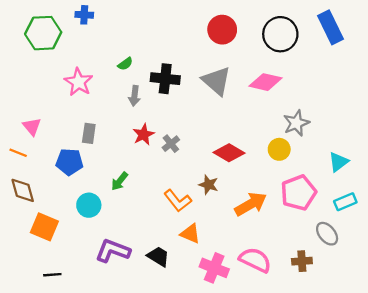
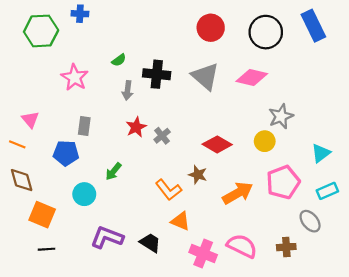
black line: (52, 275) -> (46, 249), moved

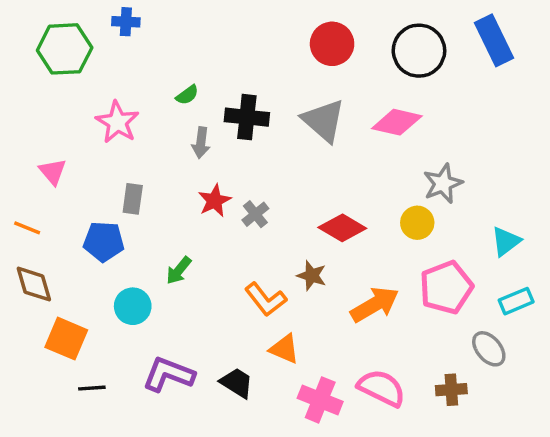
pink triangle: (30, 120) -> (53, 172), moved
black line: (46, 249) -> (92, 388), moved

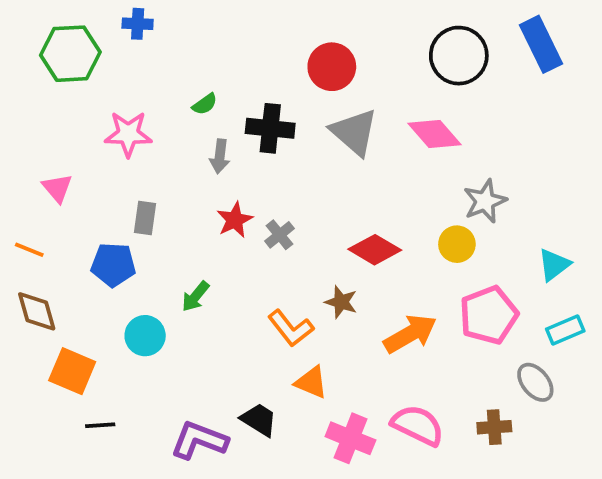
red circle: (332, 44) -> (332, 67), moved
pink star: (117, 122) -> (128, 134), turned -30
pink diamond: (397, 122) -> (435, 134), turned 36
purple L-shape: (168, 374) -> (199, 440), moved

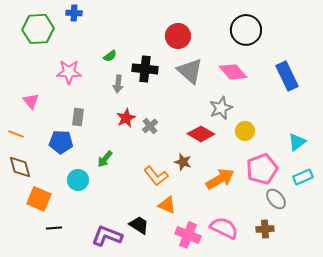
blue rectangle: (541, 44) -> (287, 76), moved
gray star: (485, 201) -> (221, 108), moved
gray ellipse: (535, 382) -> (276, 199), moved

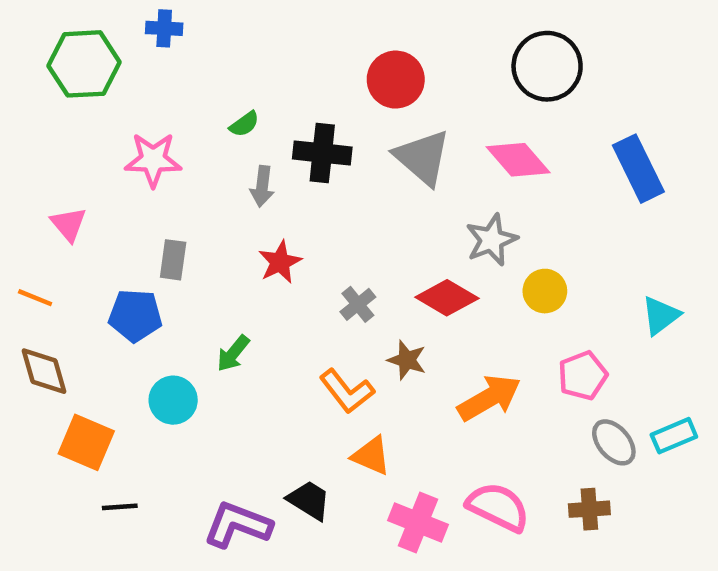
gray cross: (150, 126) -> (358, 304), moved
pink pentagon: (262, 169) -> (583, 376), size x0.7
cyan rectangle: (303, 177) -> (674, 436), moved

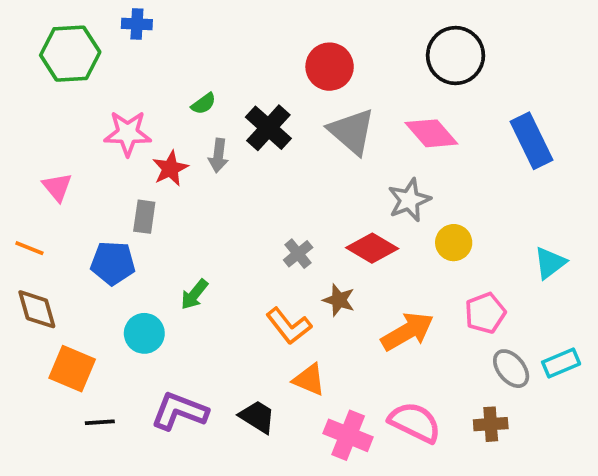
black cross: (322, 153) -> (268, 128), turned 36
red star: (280, 262) -> (170, 168), moved
purple L-shape: (238, 525) -> (179, 411), moved

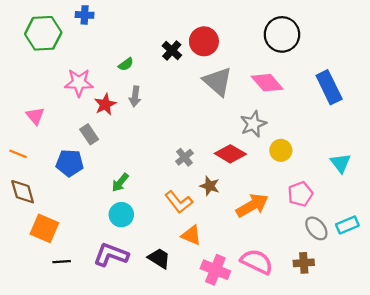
black cross: (268, 128) -> (172, 50), moved, size x0.7
gray rectangle: (144, 217) -> (89, 134), turned -42
cyan triangle: (550, 263) -> (341, 163), turned -30
cyan circle: (144, 333) -> (121, 215), moved

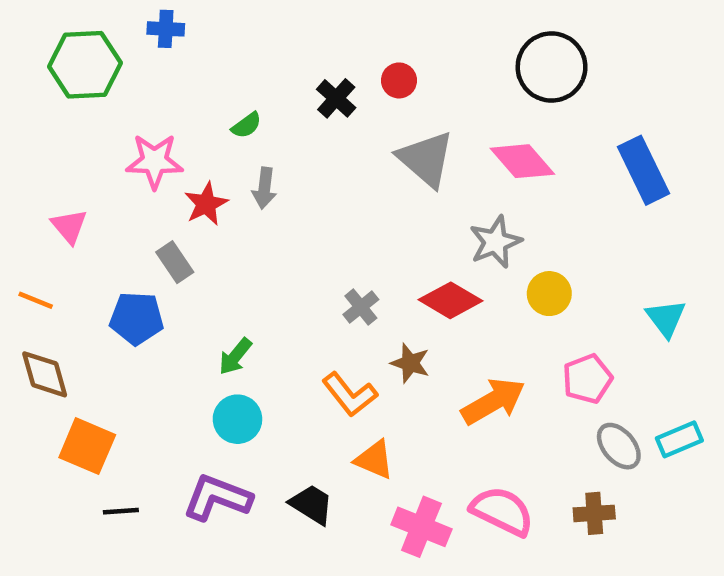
red circle: (204, 41) -> (399, 80), size x0.6

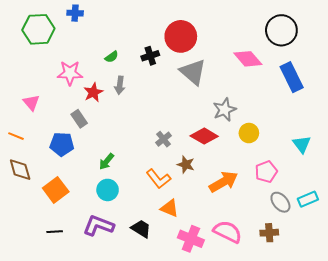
black circle: (552, 67) -> (281, 30), moved
red circle: (399, 80) -> (181, 36), size x2.0
black cross: (336, 98) -> (150, 56), moved, turned 30
pink diamond: (522, 161) -> (248, 59), moved
orange square: (87, 446) -> (56, 190), moved, turned 30

